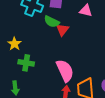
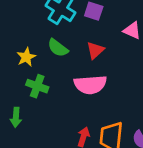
green semicircle: (52, 22) -> (58, 48), moved
pink semicircle: (65, 71) -> (90, 85), moved, turned 100

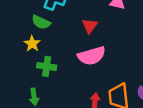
green semicircle: (58, 48) -> (41, 22), moved

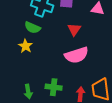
green cross: (47, 66) -> (54, 87), moved

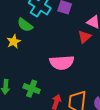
red triangle: (74, 29) -> (85, 37), moved

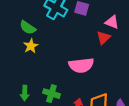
green semicircle: (25, 25) -> (28, 27), moved

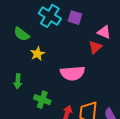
yellow star: (31, 46) -> (37, 54), moved
green arrow: (25, 93) -> (18, 81), moved

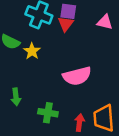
red triangle: (95, 47) -> (66, 24), moved
yellow star: (37, 54) -> (32, 51), moved

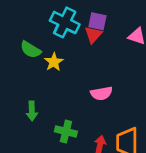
pink semicircle: (77, 76) -> (101, 93), size x0.7

